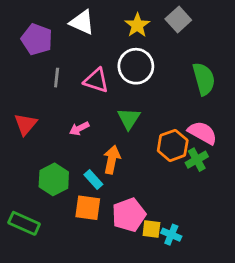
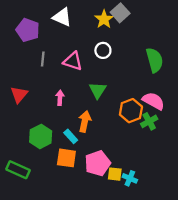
gray square: (178, 19) -> (120, 13), moved
white circle: (136, 66) -> (103, 50), size x0.6
pink arrow: (79, 128) -> (60, 98), turned 120

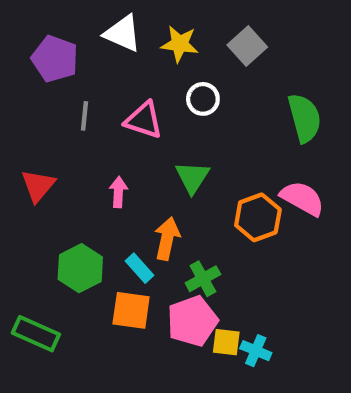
gray square: (120, 13) -> (247, 46), moved
yellow star: (104, 19) -> (180, 44), moved, turned -30
green cross: (149, 121) -> (203, 279), moved

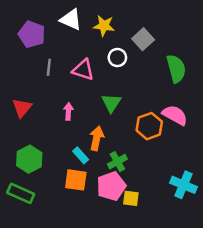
gray square: (247, 46) -> (143, 39), moved
green hexagon: (80, 268) -> (29, 159), moved
cyan cross: (256, 351) -> (183, 185), moved, size x1.5

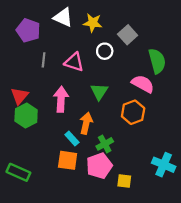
pink arrow: (68, 111) -> (61, 99), size x1.6
pink semicircle: (175, 115) -> (143, 84), moved
green hexagon: (29, 159) -> (26, 116), moved
yellow square: (131, 198) -> (124, 181), moved

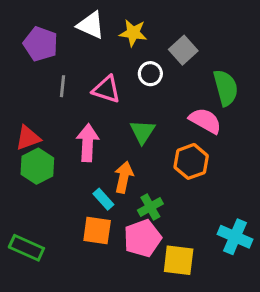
red triangle: (20, 96) -> (28, 138), turned 30
yellow square: (124, 181) -> (179, 260), size x1.5

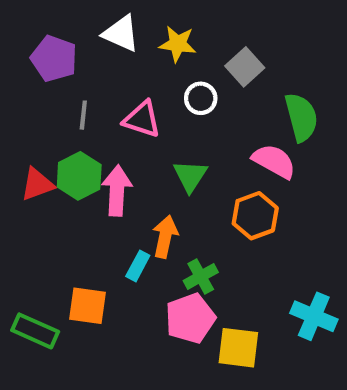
green hexagon: (37, 166) -> (79, 176), moved
cyan rectangle: (103, 199) -> (138, 266), turned 70
orange square: (97, 230) -> (88, 306), moved

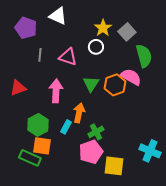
yellow star: (178, 44) -> (103, 28), moved, turned 30
gray square: (245, 67) -> (127, 32), moved
green hexagon: (79, 176) -> (38, 125), moved
orange hexagon: (255, 216) -> (115, 85), moved
green rectangle: (35, 331) -> (30, 158), moved

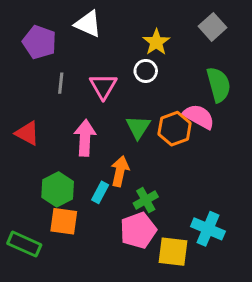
gray square: (127, 32) -> (212, 27), moved
pink triangle: (68, 57) -> (103, 86), turned 42
red triangle: (18, 88) -> (27, 133), turned 48
cyan cross: (150, 151) -> (208, 229), moved
green rectangle: (30, 158) -> (24, 244), moved

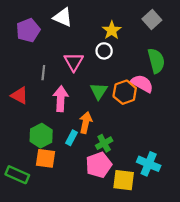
purple pentagon: (39, 42) -> (28, 30), turned 30
gray line: (61, 83) -> (43, 73), moved

